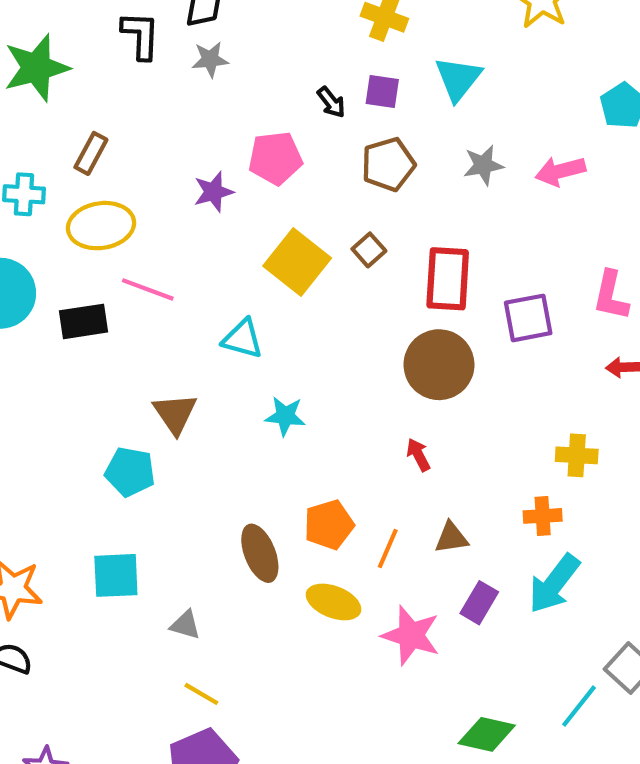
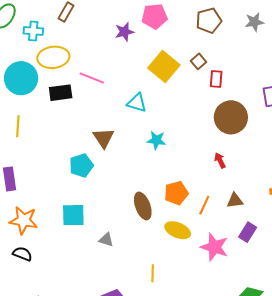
yellow ellipse: (101, 226) -> (53, 57), moved
red rectangle: (448, 279) -> (216, 79), moved, size x0.6
cyan pentagon: (130, 472) -> (81, 165), turned -30
yellow line: (201, 694) -> (153, 273), moved, turned 60

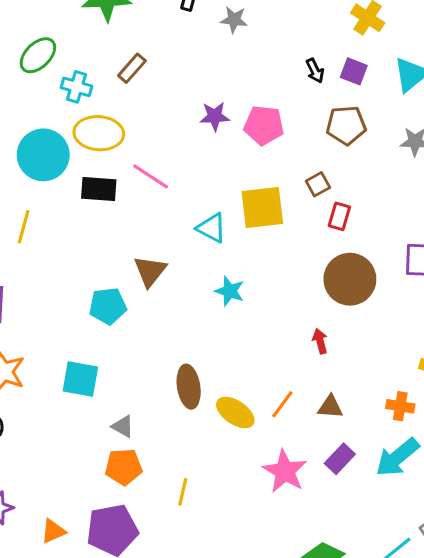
pink pentagon: (155, 16) -> (264, 125), moved
yellow square: (164, 66) -> (262, 208), moved, turned 32
orange pentagon: (176, 193) -> (124, 467), moved
yellow ellipse: (178, 230) -> (235, 413), moved

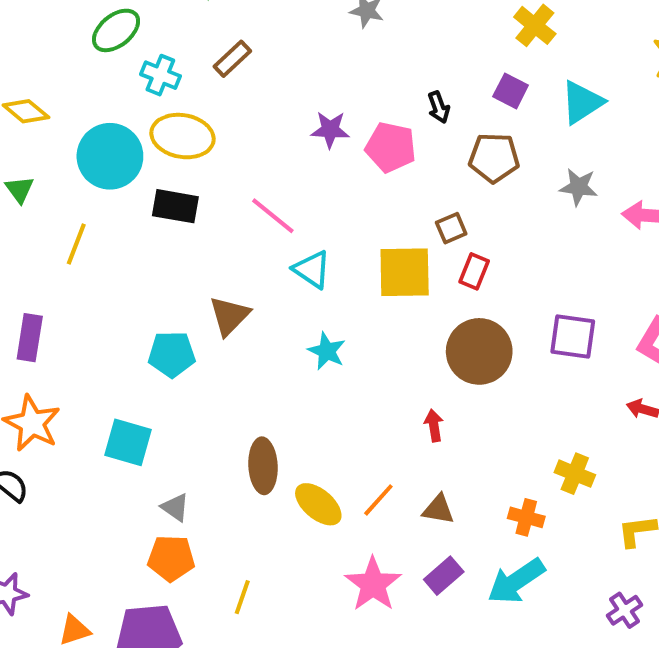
black arrow: (315, 71) -> (439, 107), moved
pink line: (151, 176) -> (273, 216), moved
yellow square: (262, 208) -> (405, 272), moved

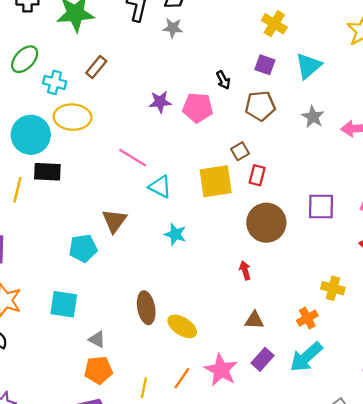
gray star: (579, 187) -> (313, 117), turned 30
black rectangle: (175, 206) -> (47, 172), moved
orange line: (378, 500) -> (182, 378), moved
orange cross: (526, 517) -> (307, 318), turned -36

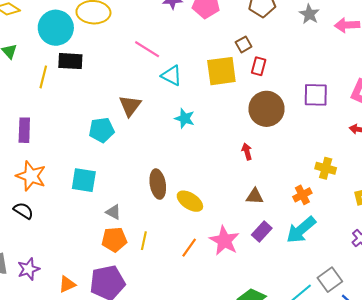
yellow line: (144, 388) -> (144, 241), moved

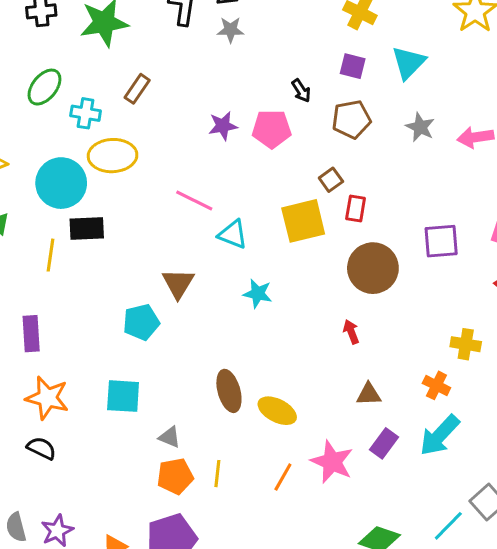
orange cross: (302, 195) -> (436, 385), turned -30

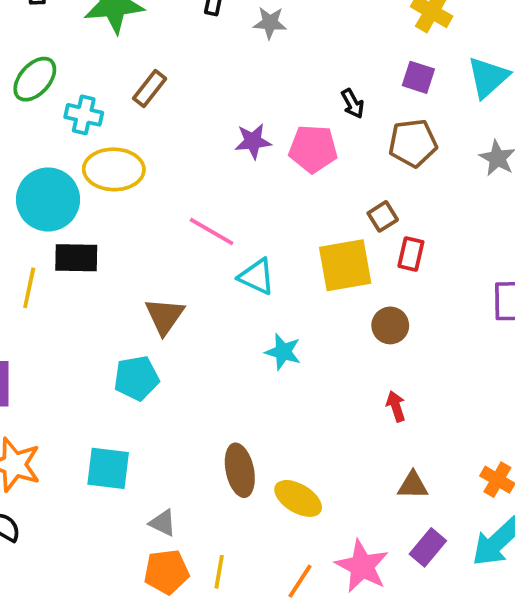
brown circle: (373, 268) -> (390, 325), moved, size x0.6
brown triangle: (178, 283) -> (165, 316), moved

